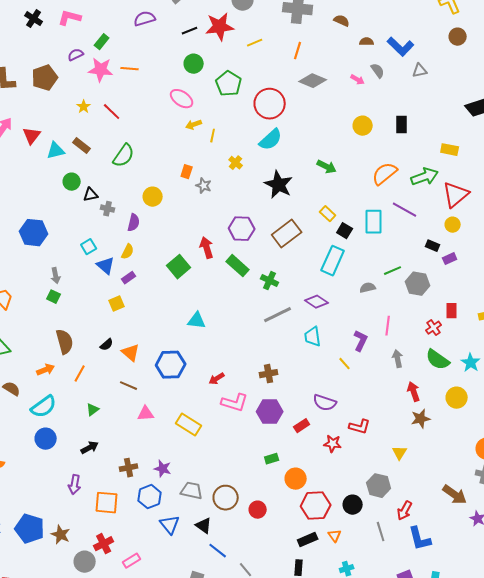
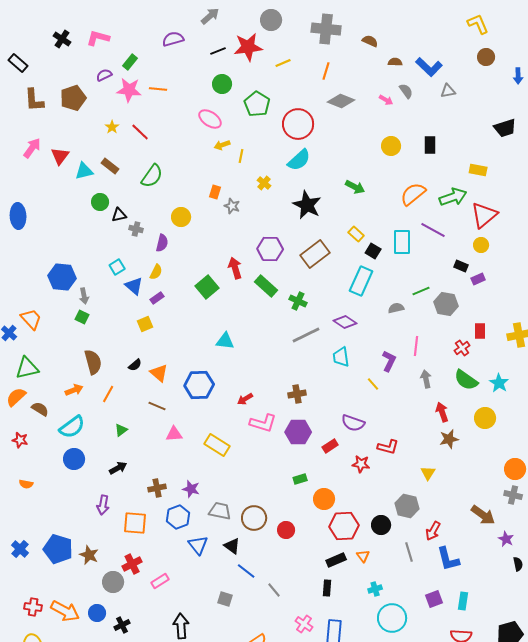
blue hexagon: (34, 233) -> (62, 277), moved

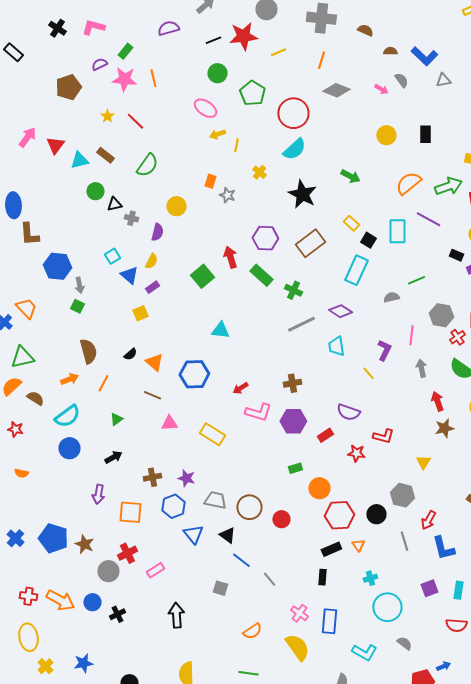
orange line: (158, 89) -> (153, 78), turned 72
brown L-shape: (34, 100) -> (29, 234), moved
gray hexagon: (446, 304) -> (441, 315), moved

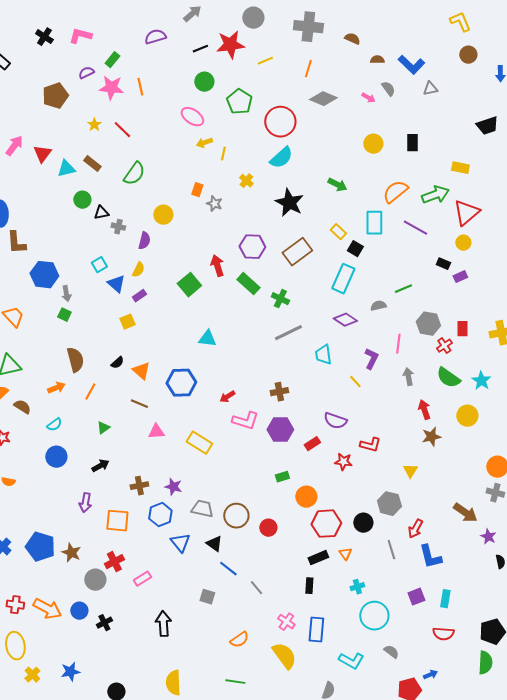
cyan rectangle: (397, 231) -> (374, 223), moved
purple diamond: (340, 311) -> (345, 320), moved
cyan semicircle: (67, 416) -> (54, 425), size x0.6

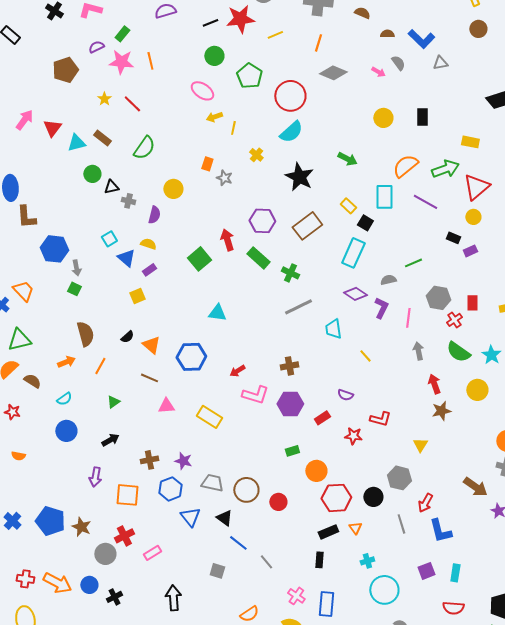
yellow semicircle: (138, 270) -> (148, 244), turned -98
purple L-shape: (371, 359) -> (381, 308), moved
purple semicircle: (335, 421) -> (345, 395), size x0.7

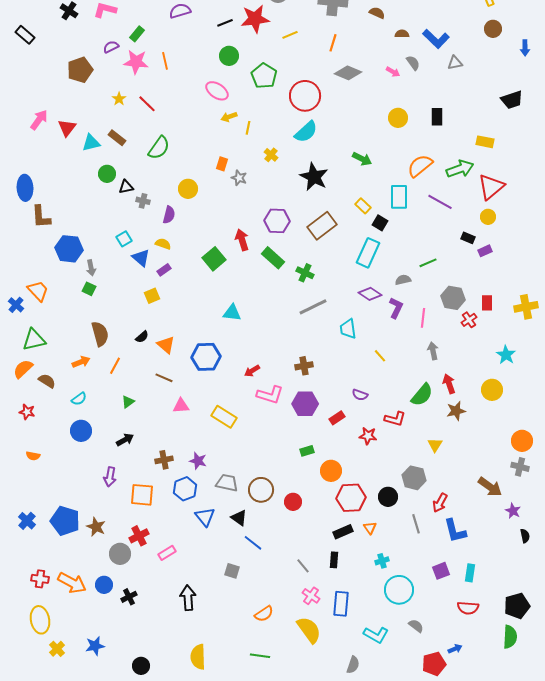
green semicircle: (458, 352) -> (422, 395), moved, turned -85
gray line: (266, 562) -> (303, 566), moved

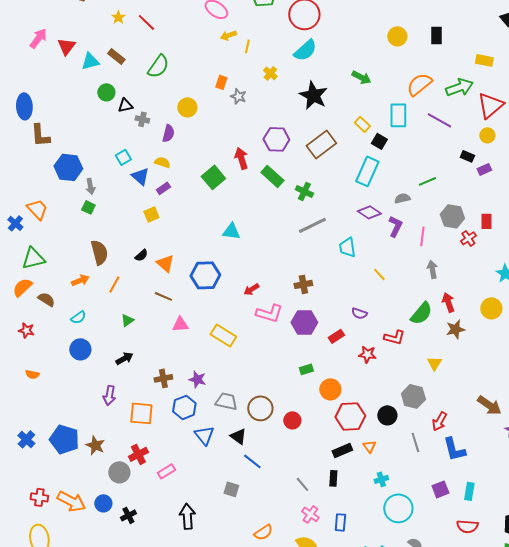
blue rectangle: (341, 604) -> (340, 522), size x0.7

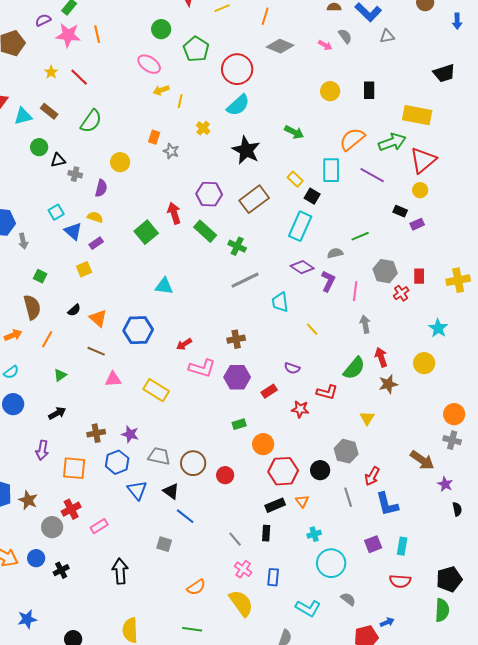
yellow rectangle: (484, 60) -> (417, 115), size x1.6
green square: (88, 207) -> (40, 276), moved

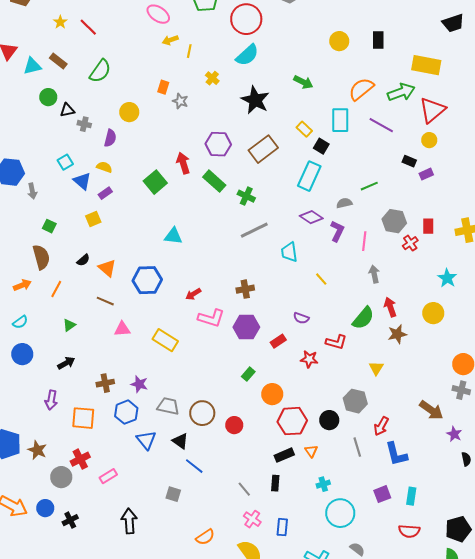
green rectangle: (239, 424) -> (248, 374), turned -32

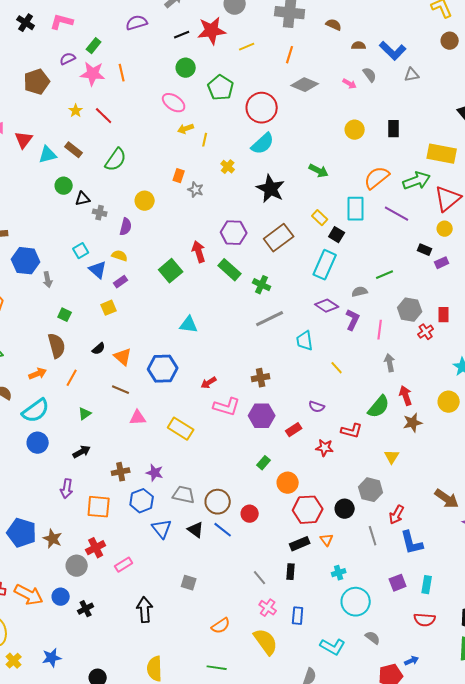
cyan semicircle: (20, 322) -> (36, 411), size x1.8
blue line: (194, 466) -> (223, 530), moved

